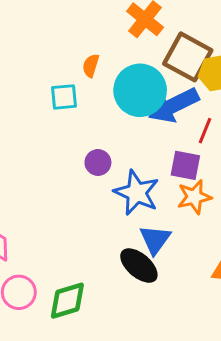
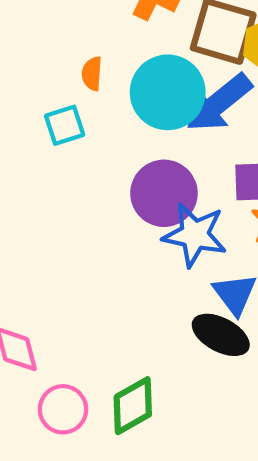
purple circle: (98, 163) -> (164, 193), moved, size x1.8

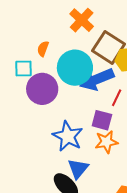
purple circle: (164, 193) -> (42, 89), moved

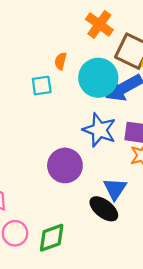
purple circle: (42, 89) -> (65, 165), moved
blue star: (68, 136) -> (99, 130), moved

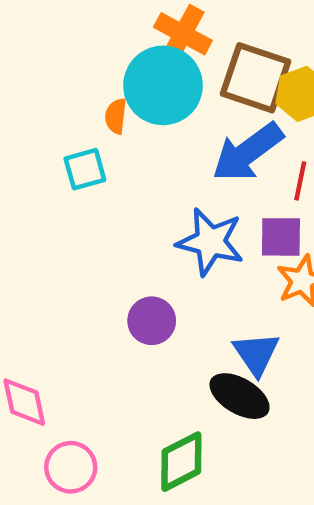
cyan circle: (98, 78) -> (163, 85), moved
purple circle: (65, 165) -> (152, 321), size x0.7
green diamond: (52, 238) -> (181, 462), moved

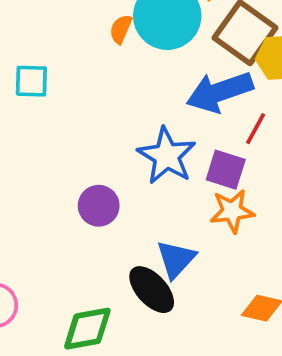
cyan square: (85, 169) -> (31, 81), moved

